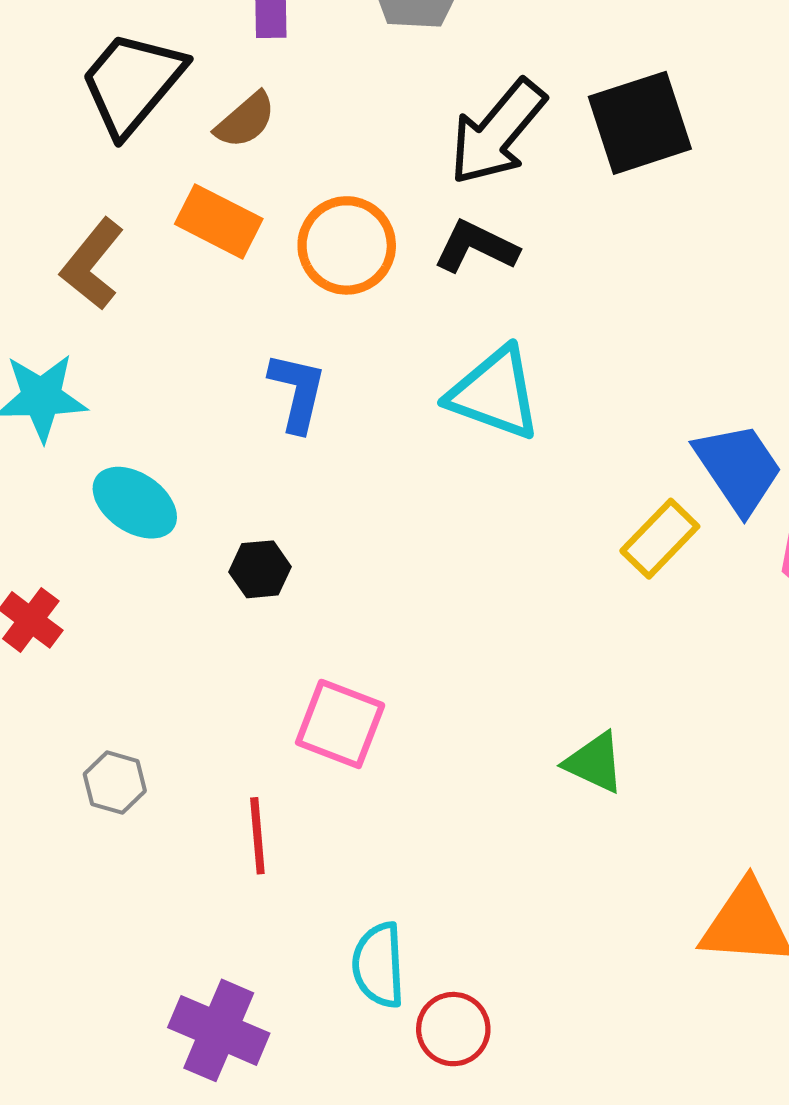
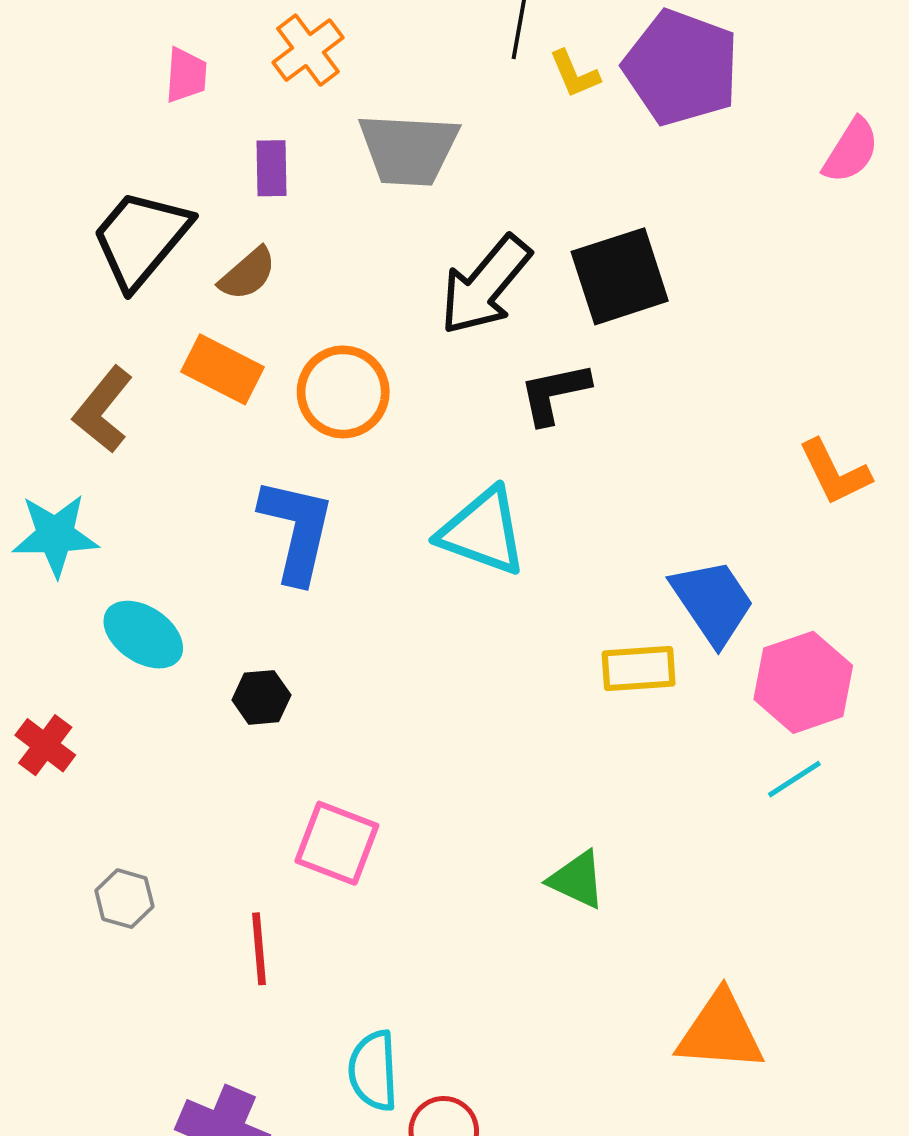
black L-shape: (476, 247) -> (554, 393), moved, turned -38
blue L-shape: (297, 392) -> (297, 530), size x1.4
yellow rectangle: (660, 539) -> (639, 669), turned 42

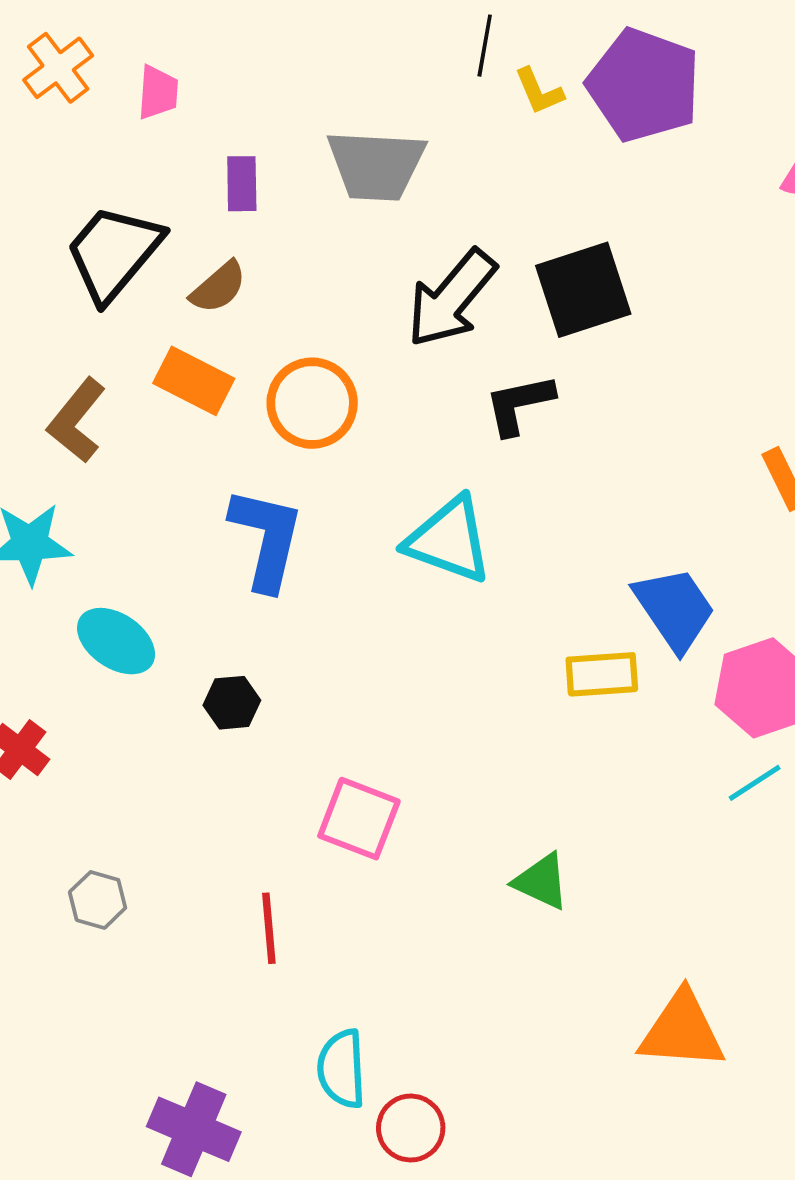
orange cross: (308, 50) -> (58, 68), moved
pink square: (337, 843) -> (359, 819), moved
red line: (259, 949) -> (269, 928), moved

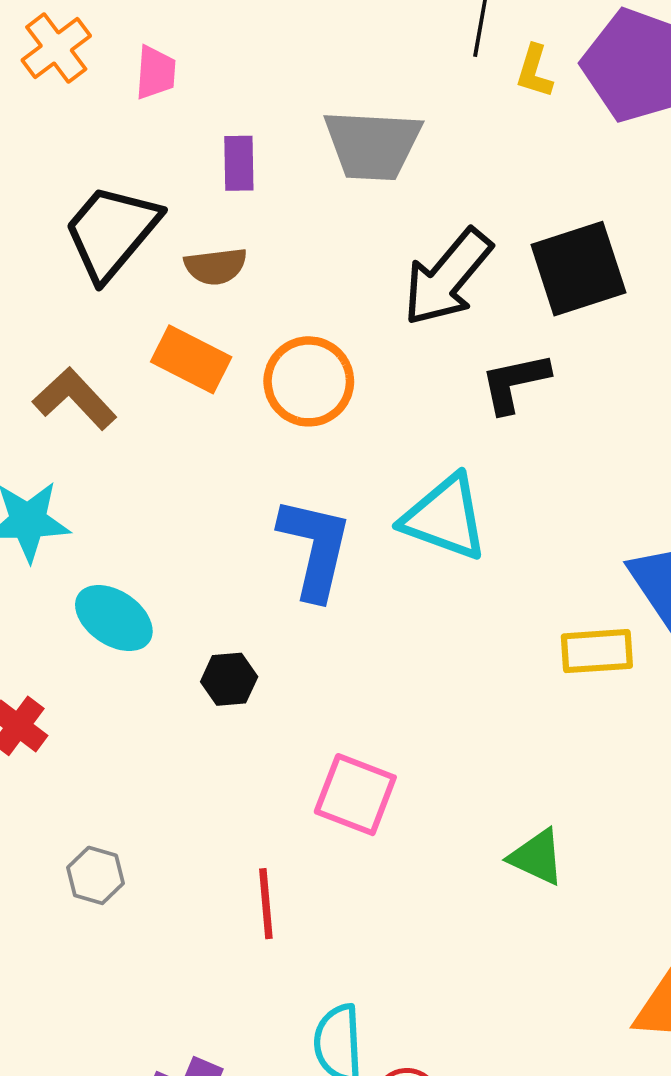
yellow L-shape: (539, 91) -> (534, 71), turned 40
brown semicircle: (218, 287) -> (216, 266), turned 34
brown L-shape: (77, 420) -> (75, 399), turned 98
blue L-shape: (266, 539) -> (315, 548), moved

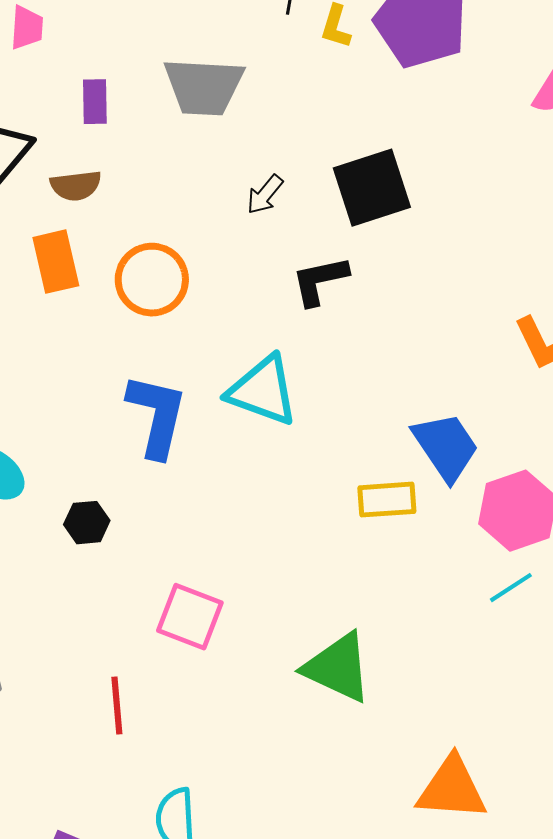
black arrow: (447, 277) -> (265, 195), size x0.5
orange rectangle: (191, 359) -> (56, 262), turned 50
green triangle: (537, 857) -> (338, 668), size x1.5

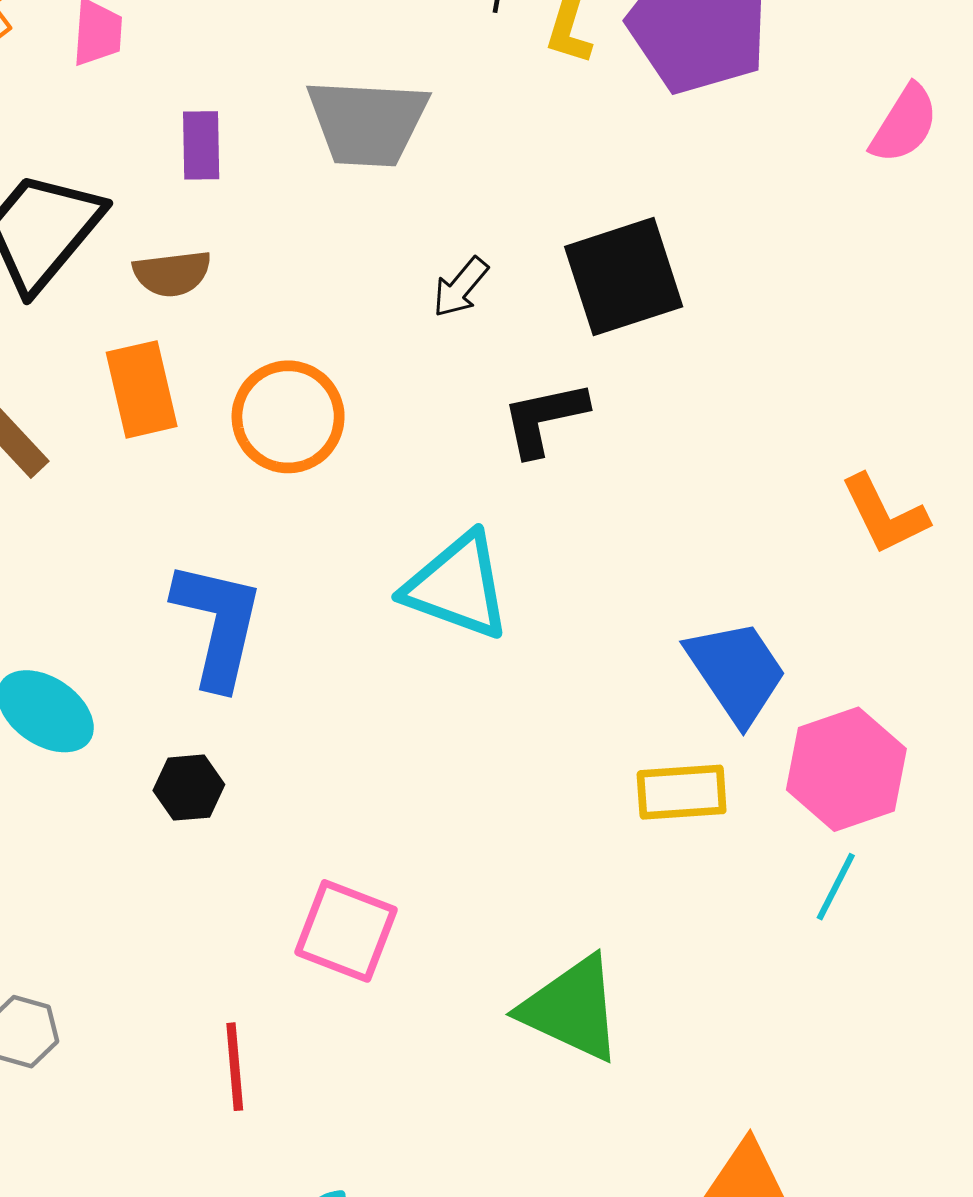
blue L-shape: (157, 416) -> (218, 624), moved
yellow rectangle: (387, 500) -> (682, 792), moved
cyan line: (511, 588) -> (836, 887), turned -30

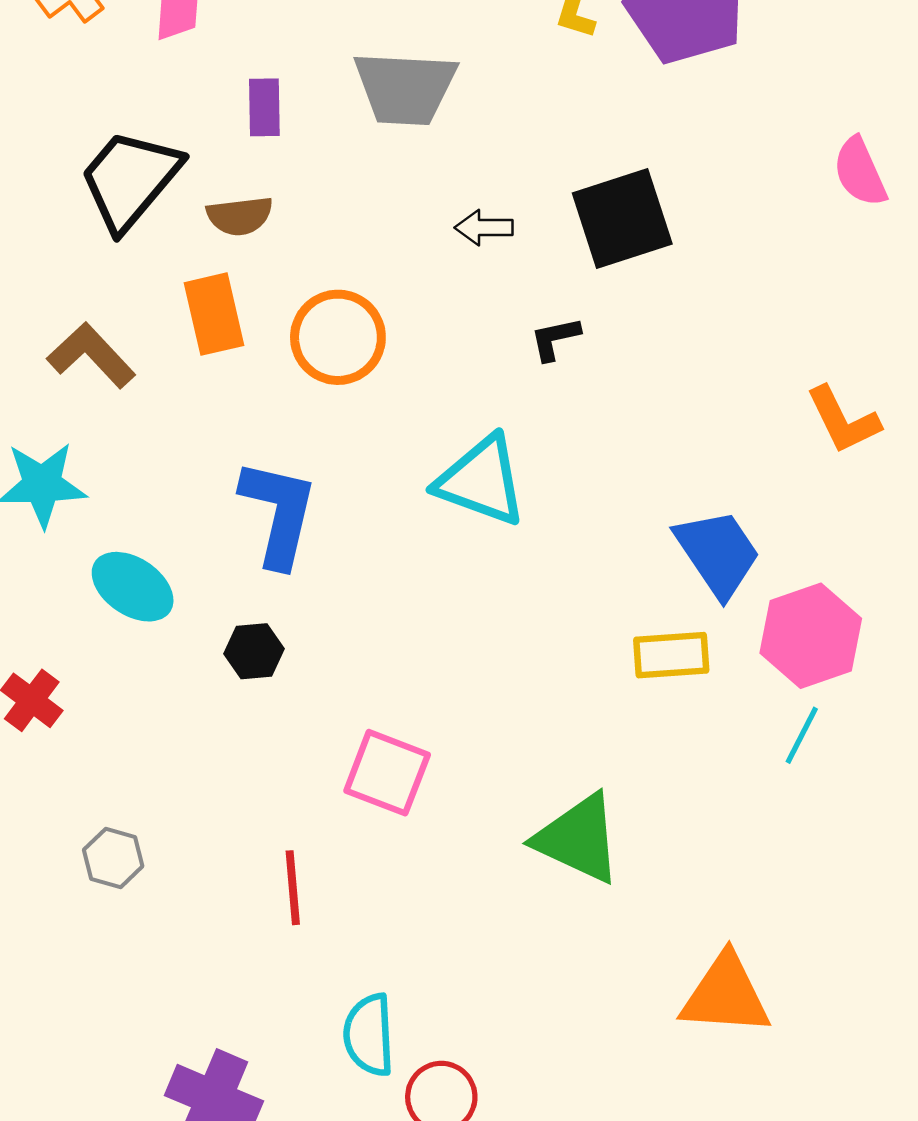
pink semicircle: (904, 124) -> (860, 172), moved, turned 124
black arrow: (460, 287) -> (484, 228), turned 50
black L-shape: (544, 418) -> (555, 339), size x0.7

